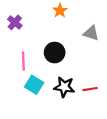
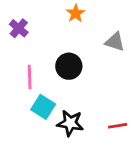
black star: (64, 87) -> (70, 123), moved
red line: (90, 89) -> (118, 126), moved

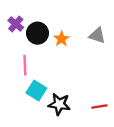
orange star: (76, 13) -> (62, 39), moved
black circle: (69, 66) -> (38, 33), moved

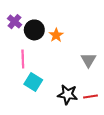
gray triangle: (97, 35) -> (88, 60), moved, turned 42
black star: (59, 104) -> (68, 94), moved

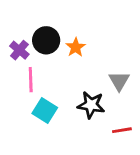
purple cross: (15, 22) -> (19, 50), moved
black star: (68, 94) -> (91, 105), moved

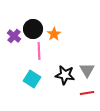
pink line: (31, 80) -> (39, 51), moved
gray triangle: (119, 81) -> (87, 70), moved

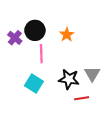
orange star: (54, 34) -> (67, 35), moved
red line: (87, 93) -> (82, 98), moved

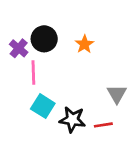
pink line: (41, 54) -> (33, 72), moved
black star: (69, 79) -> (72, 120), moved

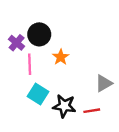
orange star: (84, 44) -> (61, 57), moved
gray triangle: (117, 94) -> (104, 83), turned 30

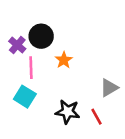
cyan square: (38, 94) -> (25, 97), moved
red line: (92, 111) -> (96, 117), turned 70

